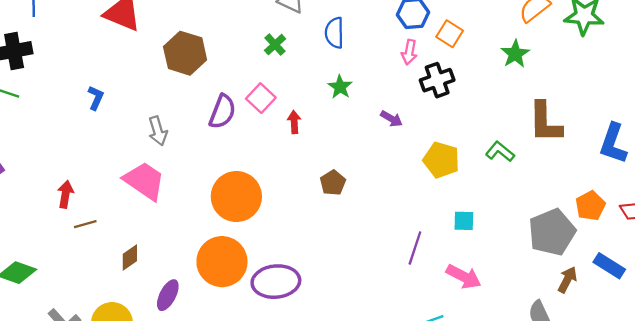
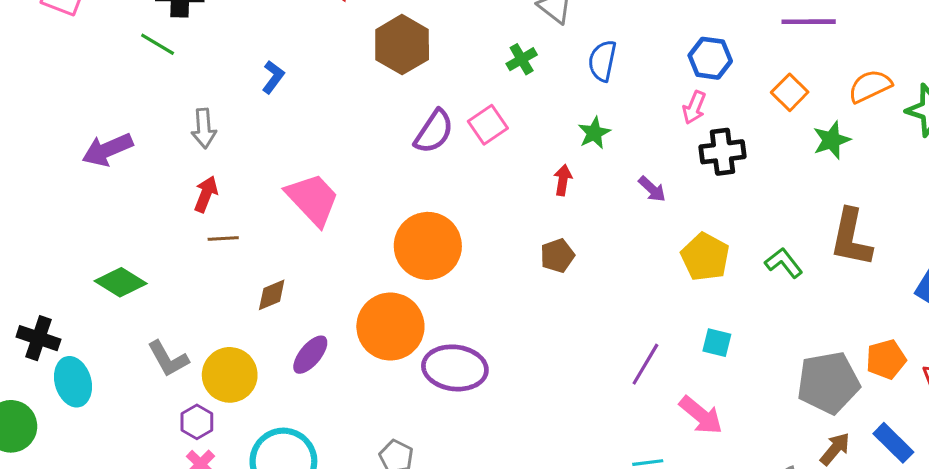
orange square: (450, 34) -> (790, 92), moved
red arrow: (294, 122) -> (563, 180), moved
gray arrow: (158, 131) -> (204, 128), moved

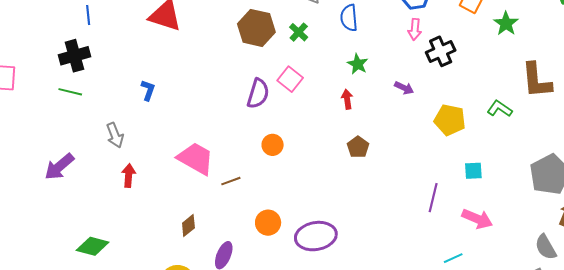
brown hexagon: (402, 45) -> (256, 28), moved
brown line: (223, 238) -> (231, 181), moved
orange circle: (428, 246) -> (273, 145), moved, size x0.5
orange circle: (390, 327) -> (268, 223), size x0.6

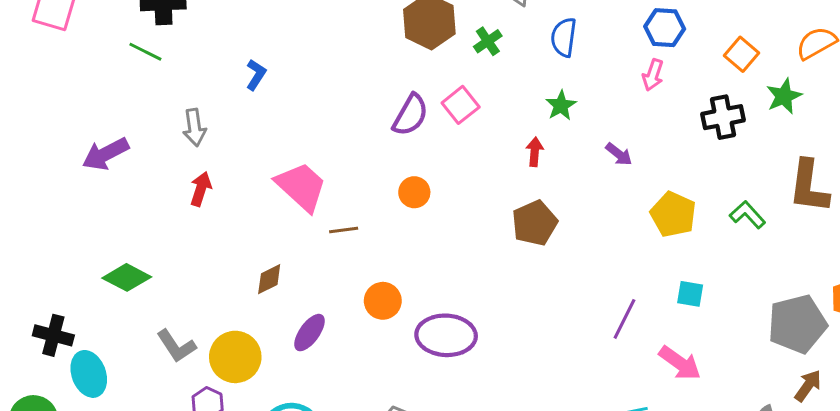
black cross: (441, 51) -> (723, 117), moved
brown pentagon: (358, 147) -> (535, 223), size x1.4

